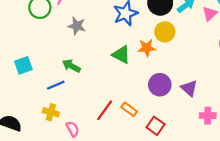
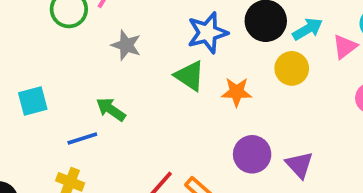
yellow circle: (165, 32) -> (292, 68), moved
green triangle: (121, 55) -> (190, 76), moved

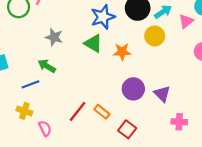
gray star: (126, 45) -> (54, 37), moved

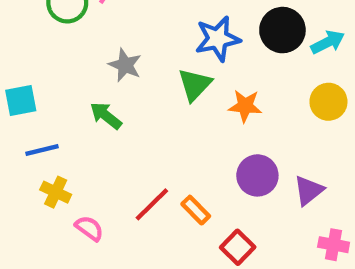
yellow circle: (155, 36) -> (328, 102), moved
green triangle: (93, 43) -> (195, 85), turned 36
blue line: (30, 84) -> (42, 150), moved
purple triangle: (162, 94) -> (309, 191), turned 30
pink semicircle: (45, 128) -> (89, 228), turned -35

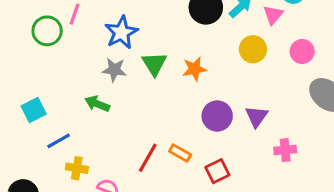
blue star: (218, 39) -> (121, 32), moved
gray star: (125, 65) -> (114, 70), moved
red square: (238, 247) -> (217, 171), turned 35

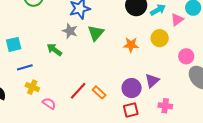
pink circle: (302, 51) -> (186, 56), moved
orange star: (194, 69) -> (131, 45), moved
purple circle: (217, 116) -> (132, 88), moved
red square: (217, 171) -> (131, 110), moved

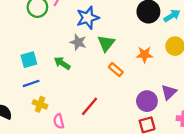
cyan square: (14, 44) -> (29, 60), moved
orange rectangle: (99, 92) -> (116, 70), moved
pink semicircle: (49, 103) -> (59, 121), turned -136

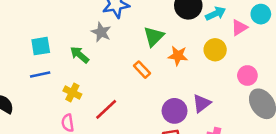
green triangle: (106, 43) -> (154, 36), moved
yellow cross: (40, 104) -> (72, 92), moved

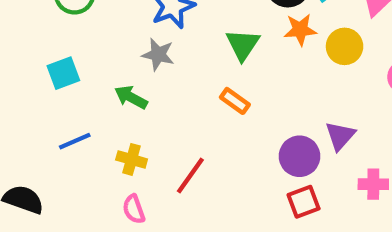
cyan square: (41, 46) -> (63, 73), moved
orange star: (178, 56) -> (300, 30), moved

